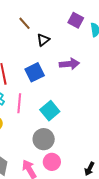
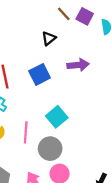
brown line: (24, 23) -> (64, 14), moved
pink line: (19, 103) -> (26, 132), moved

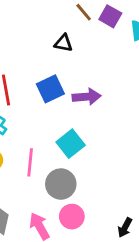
black triangle: (49, 38) -> (63, 43), turned 48
purple arrow: (78, 65) -> (87, 97), moved

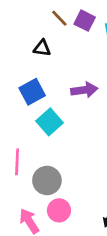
purple arrow: (87, 97) -> (84, 90), moved
cyan square: (71, 144) -> (50, 122), moved

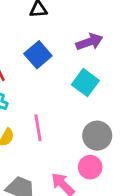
cyan square: (50, 122) -> (85, 83), moved
gray circle: (47, 180) -> (97, 136), moved

